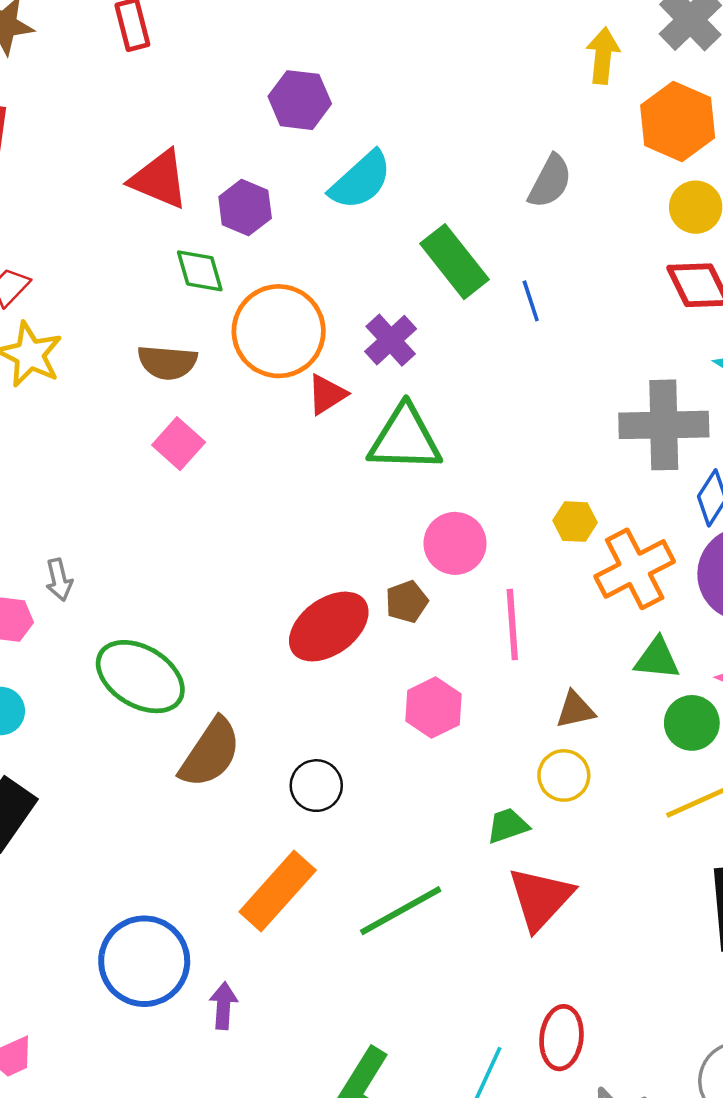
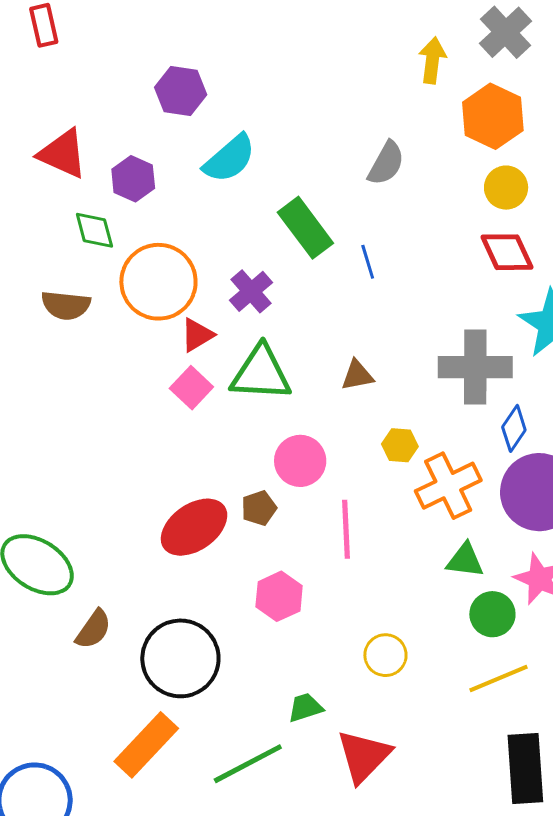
pink square: (179, 444) -> (191, 388), moved
brown triangle: (575, 710) -> (357, 375), moved
brown semicircle: (210, 753) -> (93, 629), size x0.7
black circle: (316, 786) -> (180, 658), size x1.8
green trapezoid: (508, 826) -> (305, 707), moved

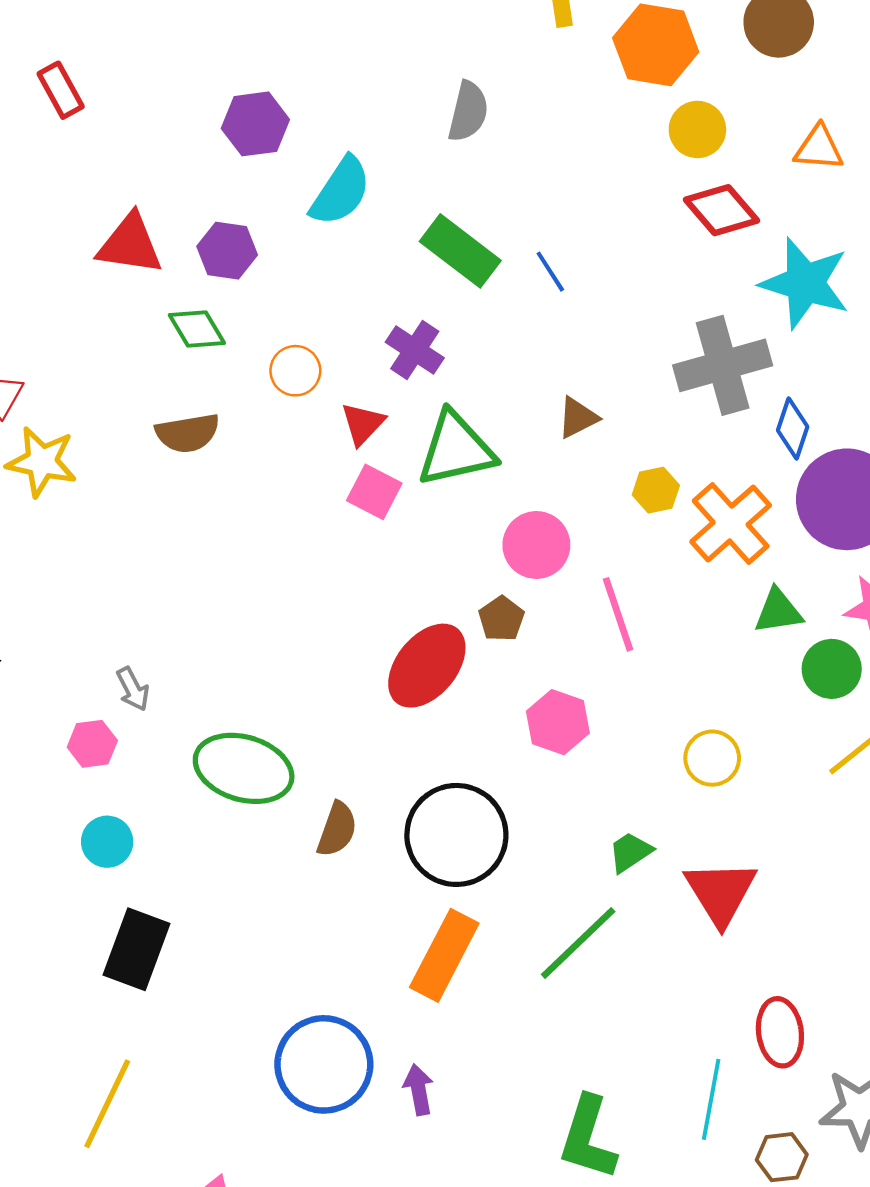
gray semicircle: (386, 163) -> (468, 111), moved
orange circle: (158, 282) -> (295, 371), size x0.5

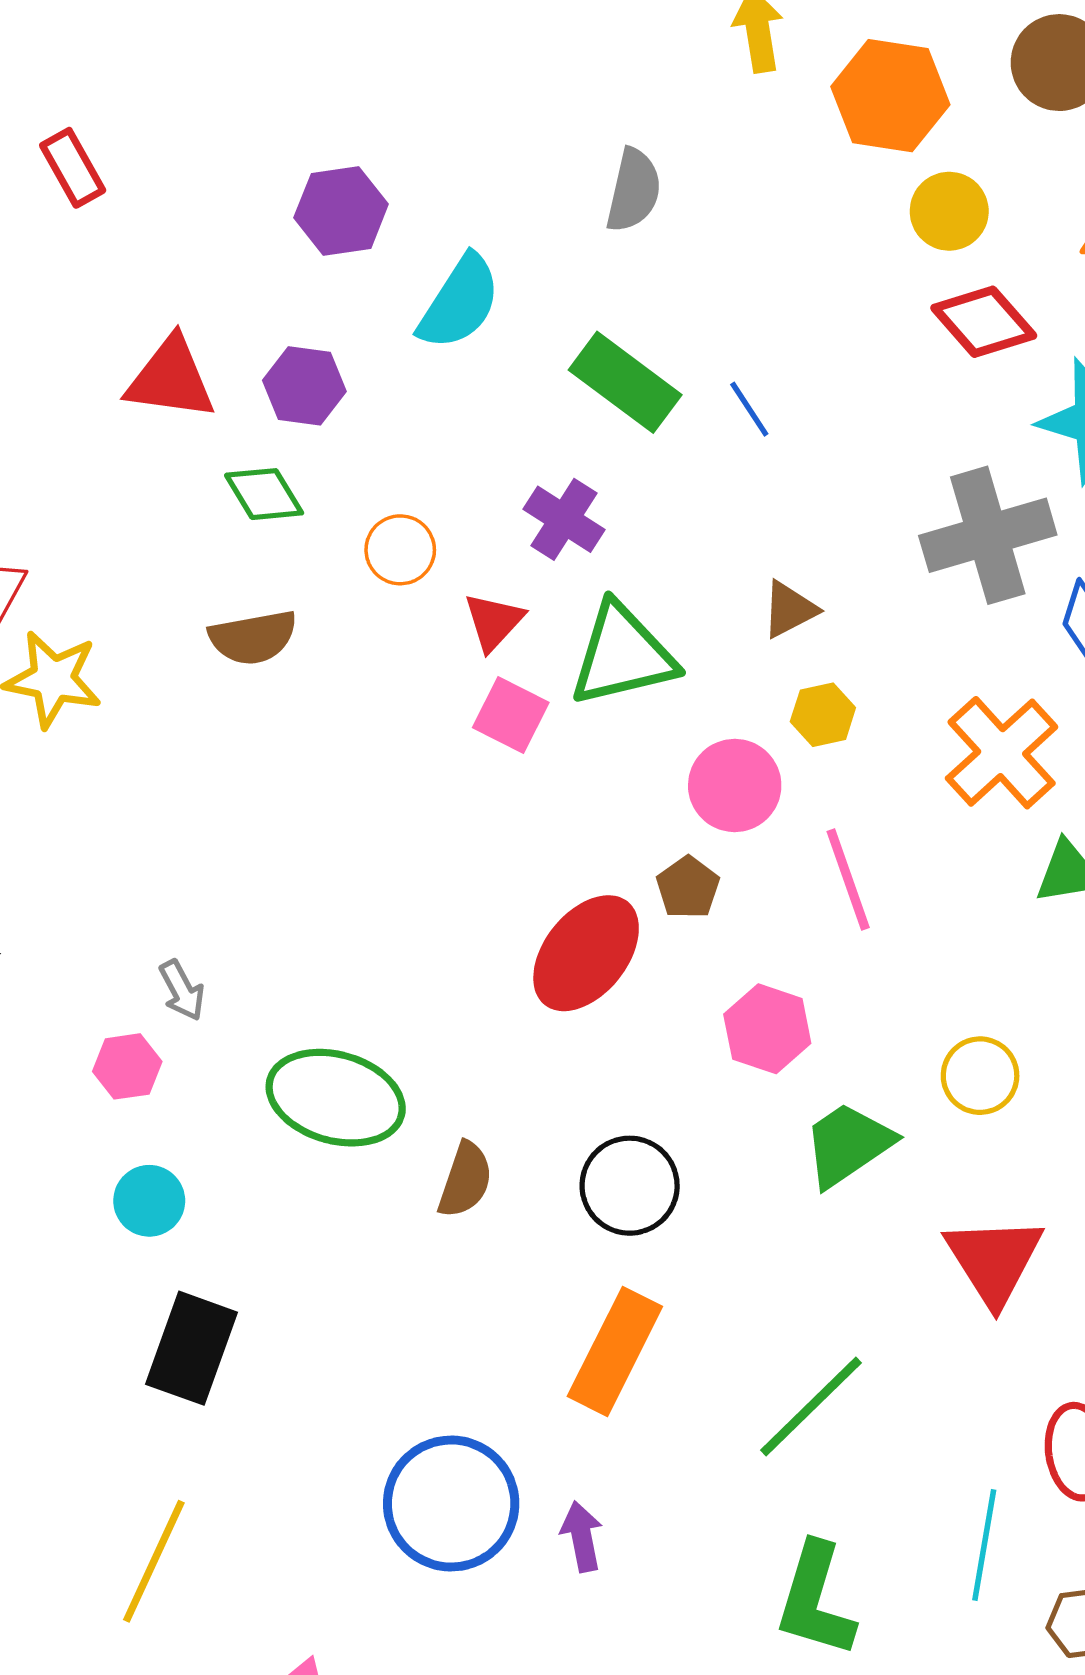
yellow hexagon: (656, 490) -> (823, 715), moved
black circle: (456, 835) -> (630, 1186), size x0.7
green trapezoid: (630, 852) -> (848, 1144), moved, size x1.5
green line: (578, 943) -> (811, 1406), moved

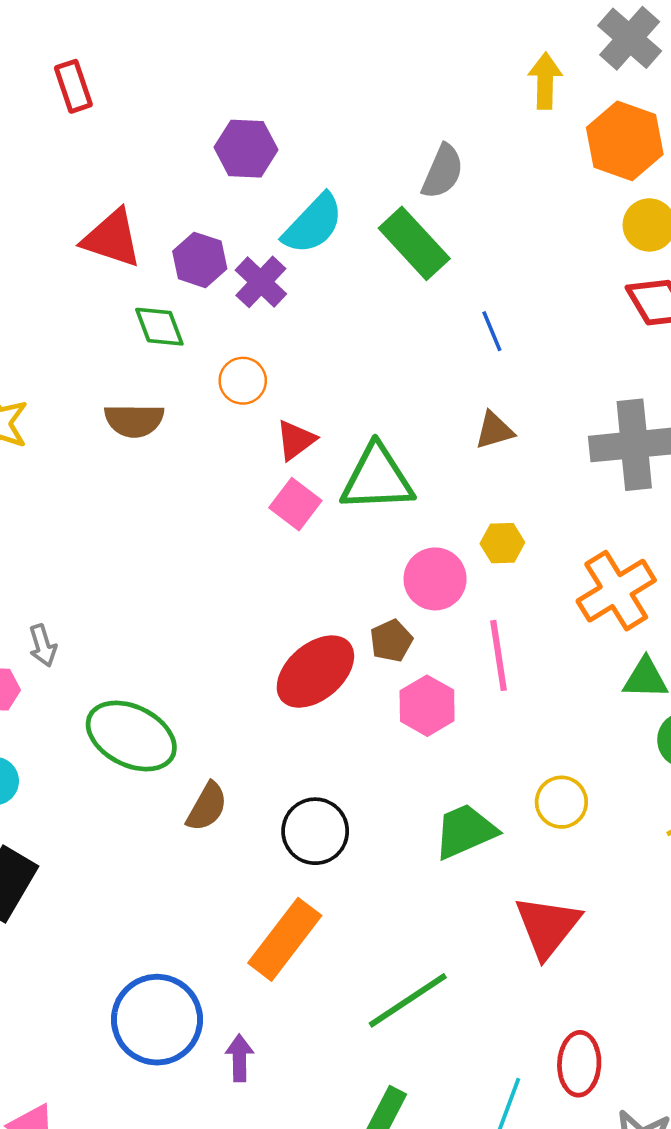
green rectangle: (625, 382) -> (414, 243), moved
purple cross: (564, 519) -> (261, 282), moved
brown triangle: (789, 610) -> (494, 430), moved
pink hexagon: (767, 1029) -> (427, 706), moved

